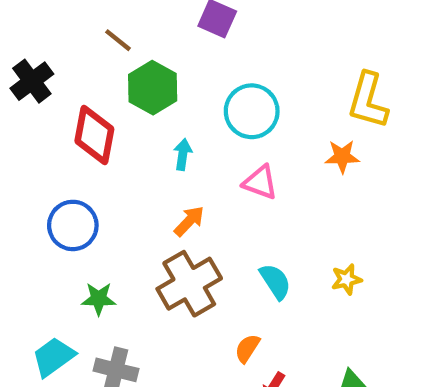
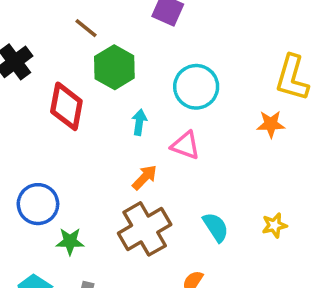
pink triangle: (260, 182) -> (185, 145), moved
blue circle: (73, 225) -> (38, 204), moved

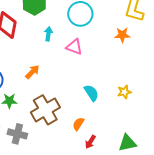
orange arrow: (145, 177) -> (32, 72), moved
brown cross: (145, 229) -> (45, 110), moved

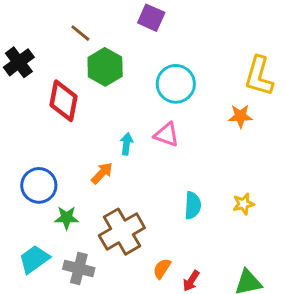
cyan arrow: (48, 34) -> (127, 144), moved
cyan semicircle: (91, 93) -> (193, 205), turned 36
orange semicircle: (78, 124) -> (162, 269), moved

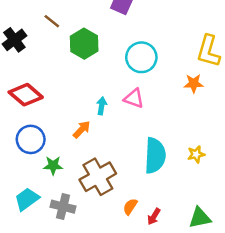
brown line: (80, 33) -> (52, 21), moved
red diamond: (63, 101) -> (26, 95), moved, turned -60
cyan semicircle: (193, 205) -> (155, 156), size x1.6

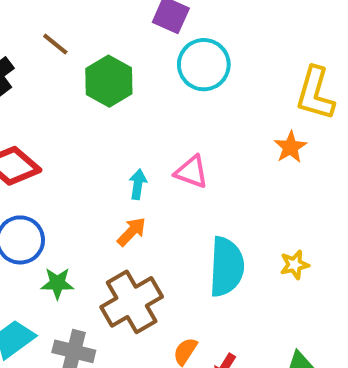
cyan circle: (141, 57) -> (204, 65), moved
orange star: (194, 83) -> (290, 147), turned -30
orange arrow: (82, 129) -> (132, 232), moved

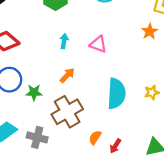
cyan arrow: (138, 184) -> (64, 41), moved
green star: (57, 283) -> (34, 92), moved

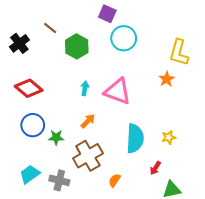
pink triangle: (98, 44) -> (118, 91), size x1.6
red arrow: (115, 146) -> (155, 168), moved

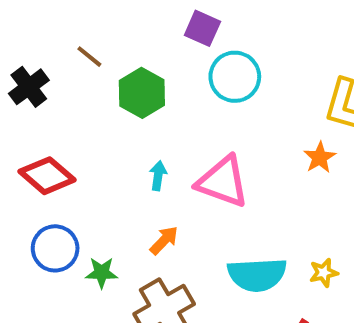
cyan semicircle: (135, 138) -> (257, 275), turned 84

